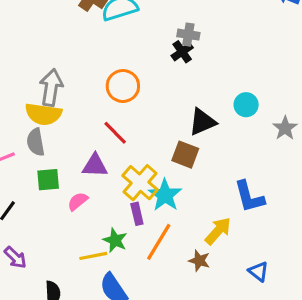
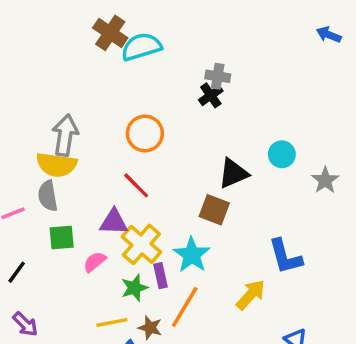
yellow cross: (140, 183) -> (141, 244), moved
green star: (115, 240) -> (134, 288), moved, turned 30
brown star: (199, 261) -> (150, 328), moved

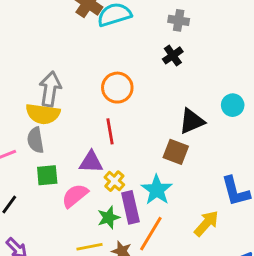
gray cross: (218, 76) -> (179, 20), moved
red line: (136, 185) -> (110, 131), turned 35
yellow cross: (141, 244) -> (114, 181), size x0.6
pink semicircle: (95, 262) -> (75, 196), size x1.4
purple rectangle: (160, 276) -> (130, 207), size x1.5

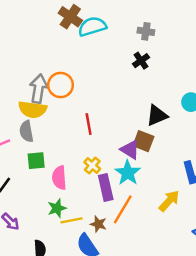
orange circle: (117, 88) -> (61, 85), moved
purple triangle: (91, 162) -> (130, 150), moved, turned 30
pink semicircle: (75, 196) -> (59, 178), turned -55
green star: (109, 218) -> (57, 208), moved

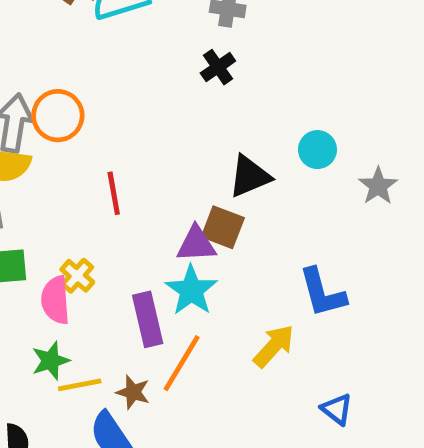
purple triangle: (130, 150) -> (196, 244), turned -35
yellow cross: (92, 166) -> (77, 276), moved

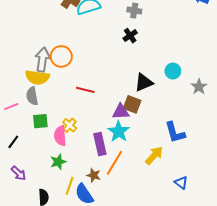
red line: (114, 193) -> (85, 90), turned -66
yellow line: (80, 385) -> (70, 186), moved, turned -60

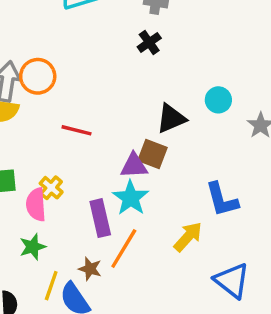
blue triangle: (181, 183) -> (232, 281), size x1.6

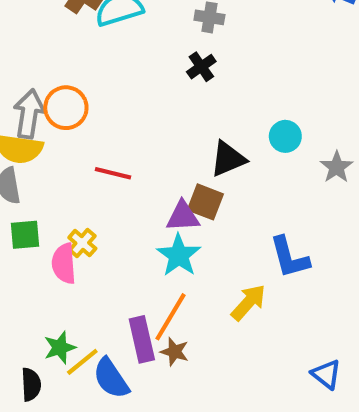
purple rectangle: (100, 218) -> (142, 339), moved
green star: (33, 247) -> (60, 348), moved
brown star: (90, 269) -> (175, 352), moved
blue triangle: (232, 281) -> (326, 374), moved, size x0.7
yellow line: (51, 286) -> (82, 362), turned 32

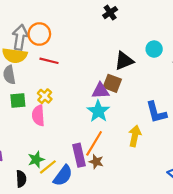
red line: (113, 173) -> (49, 61), moved
yellow cross: (82, 243) -> (45, 96), moved
yellow arrow: (248, 302) -> (135, 136), turned -30
blue semicircle: (111, 378) -> (63, 176), turned -110

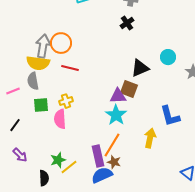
yellow cross: (45, 96) -> (66, 101), turned 32
blue semicircle: (63, 176) -> (102, 175), moved, turned -150

